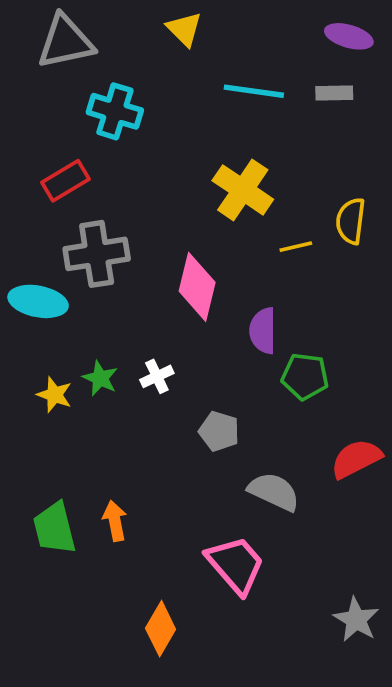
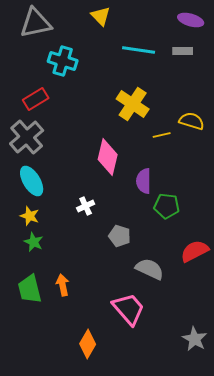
yellow semicircle: (351, 221) -> (192, 121), turned 100
gray cross: (97, 254) -> (27, 137), moved, turned -32
cyan ellipse: (38, 301) -> (32, 181), moved, turned 48
green star: (100, 378) -> (34, 242), moved

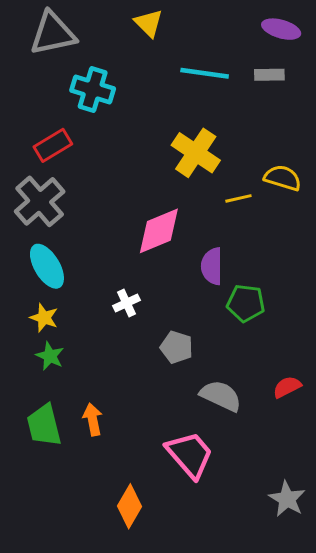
pink diamond: (108, 157) -> (159, 231), turned 54
red semicircle: (195, 251) -> (287, 387), moved, size x0.7

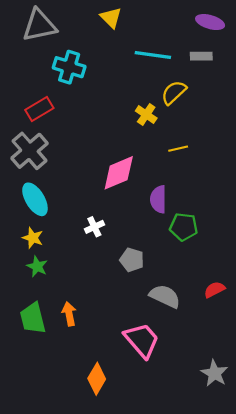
yellow cross: (196, 153) -> (146, 115), size x0.6
yellow semicircle: (283, 178) -> (174, 92), moved, turned -60

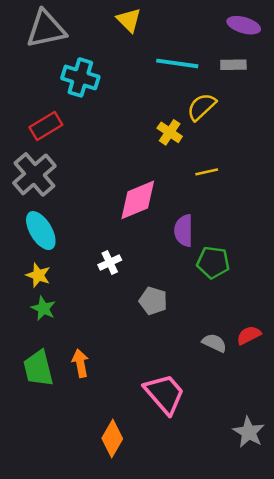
gray semicircle: (165, 296) -> (214, 343), moved, size x0.7

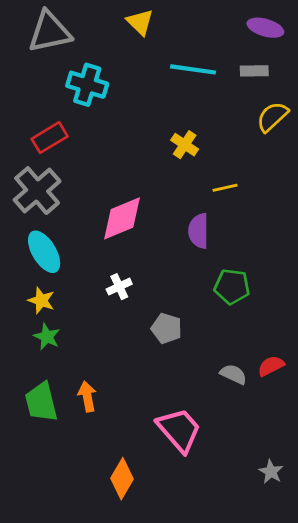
yellow semicircle: (202, 107) -> (272, 117), moved
pink diamond: (138, 200) -> (122, 218), moved
purple semicircle: (184, 231) -> (199, 231), moved
gray star: (249, 432) -> (271, 472), size x0.7

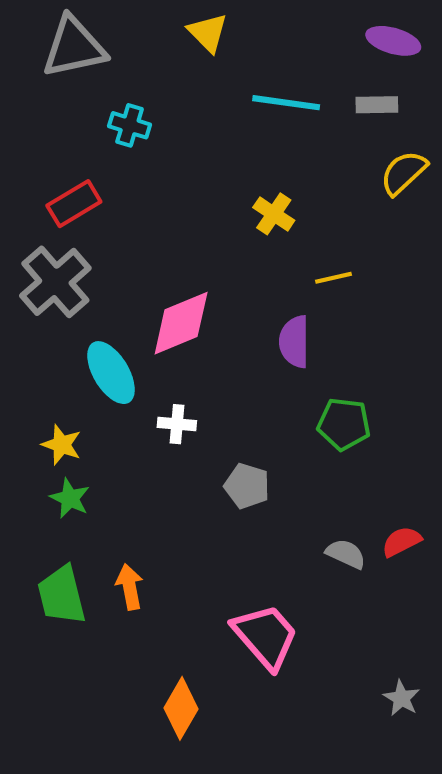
cyan cross: (87, 85) -> (130, 125), size x0.7
cyan ellipse: (44, 252) -> (111, 373), moved
white cross: (119, 287) -> (177, 424), turned 30

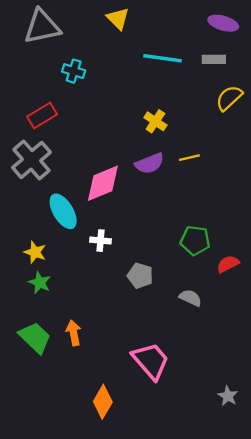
purple semicircle: (294, 342) -> (150, 163), moved, turned -112
red semicircle: (402, 542) -> (228, 264), moved
gray semicircle: (346, 554) -> (190, 298), moved
green trapezoid: (62, 595) -> (35, 338), turned 148

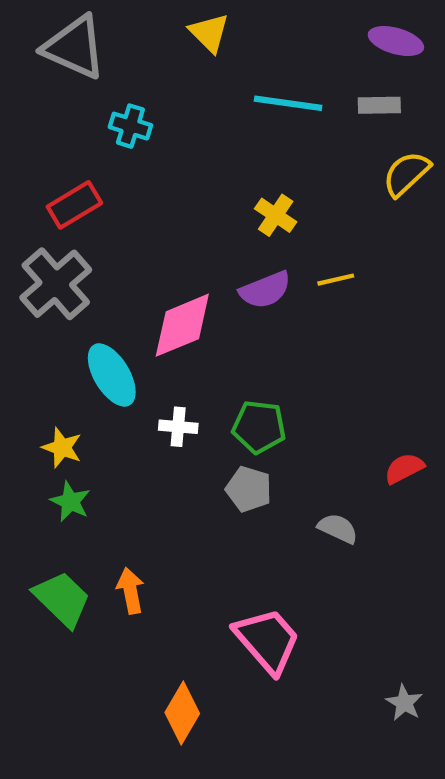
gray triangle: (42, 27) -> (74, 47), turned 36
green pentagon: (195, 241) -> (259, 427), moved

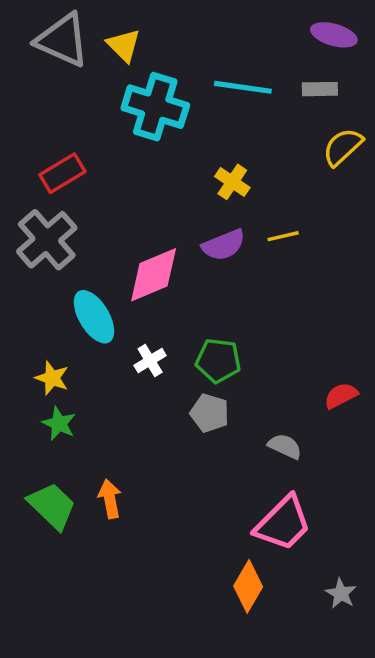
yellow triangle: (209, 33) -> (124, 45), moved
cyan cross: (130, 126) -> (155, 107), moved, size x1.8
white cross: (178, 427) -> (150, 361), turned -36
pink trapezoid: (267, 640) -> (283, 523), moved, turned 86
orange diamond: (182, 713) -> (248, 586), moved

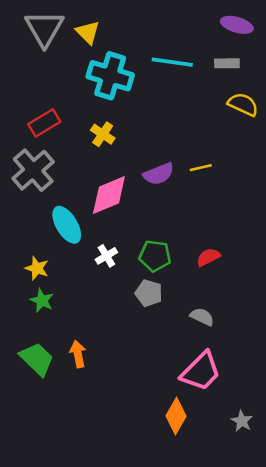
gray triangle: (62, 40) -> (44, 29), turned 36
yellow semicircle: (343, 147) -> (243, 104), turned 68
yellow cross: (232, 182) -> (103, 134), moved
red semicircle: (341, 396) -> (208, 257), moved

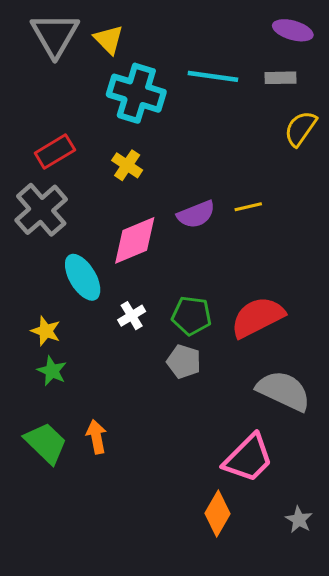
yellow semicircle: (243, 104) -> (300, 128), turned -80
red semicircle: (208, 257) -> (257, 317), size x1.8
gray semicircle: (202, 317) -> (284, 391), moved, size x1.8

